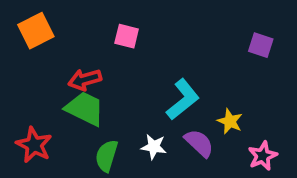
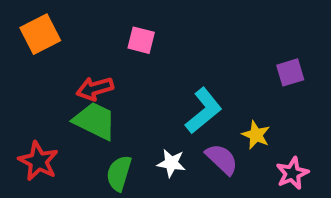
purple square: (261, 45) -> (290, 72), moved, turned -35

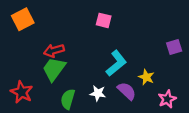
pink square: (141, 40) -> (104, 20), moved
purple square: (290, 72) -> (174, 47), moved
green trapezoid: (95, 121) -> (54, 69), turned -80

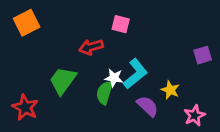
red arrow: (54, 51) -> (91, 47), moved
white star: (98, 93) -> (114, 78), moved
green semicircle: (68, 99) -> (104, 93), moved

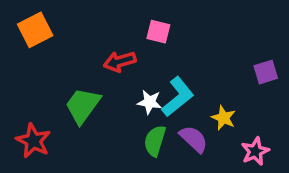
green semicircle: (104, 93) -> (155, 141), moved

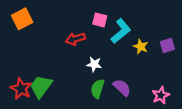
cyan L-shape: (178, 97) -> (121, 31), moved
green trapezoid: (83, 106) -> (41, 86), moved
yellow star: (224, 118) -> (141, 47), moved

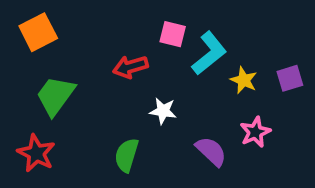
green trapezoid: (41, 86) -> (55, 96), moved
green semicircle: (98, 89) -> (127, 155), moved
pink star: (161, 95) -> (255, 132), moved

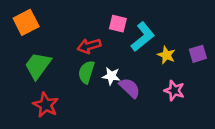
pink star: (255, 132) -> (174, 90), turned -30
purple semicircle: (211, 151) -> (130, 88), moved
red star: (36, 153) -> (46, 105), moved
green semicircle: (127, 155) -> (86, 72), moved

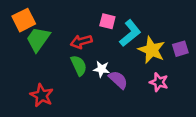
yellow star: (166, 55) -> (152, 50), size x1.6
green trapezoid: (38, 66) -> (38, 39), moved
green semicircle: (86, 72) -> (79, 65), turned 138

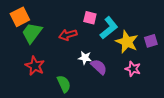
green semicircle: (79, 65) -> (64, 84), moved
red star: (42, 95) -> (35, 66), moved

